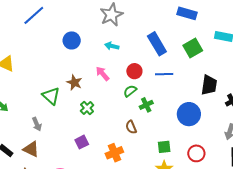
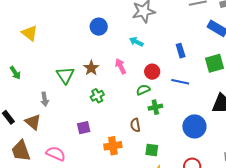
blue rectangle: (157, 44) -> (181, 51), size x0.6
green square: (164, 147) -> (152, 150), moved

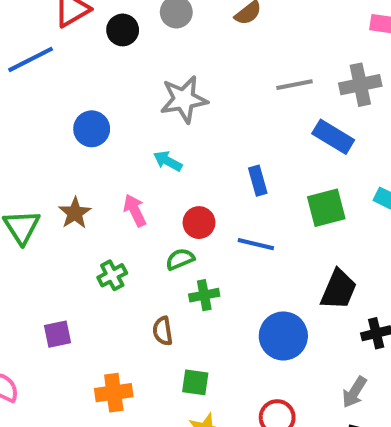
green cross: (97, 96) -> (112, 275), moved
orange cross: (113, 146) -> (114, 393), moved

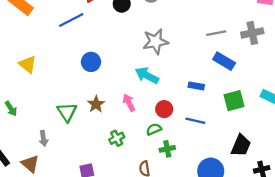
blue circle: (92, 129) -> (91, 62), moved
blue rectangle: (333, 137) -> (224, 61), moved
cyan arrow: (168, 161) -> (147, 75), size x1.5
blue rectangle: (258, 181) -> (196, 86), turned -64

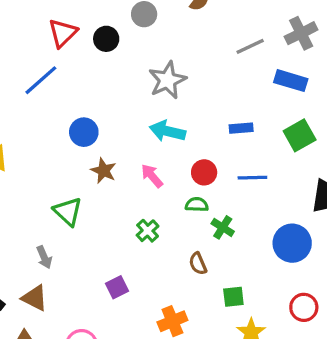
blue rectangle: (224, 61) -> (291, 81), moved
brown star: (96, 104) -> (104, 171), moved
green semicircle: (154, 129) -> (197, 205), turned 40
green cross: (167, 149) -> (223, 227), turned -32

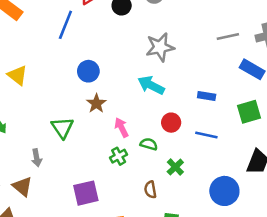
blue line: (41, 80) -> (65, 25), turned -40
pink arrow: (152, 176) -> (122, 127), moved
green semicircle: (197, 205) -> (149, 144), moved
purple square: (117, 287) -> (86, 193), size x1.5

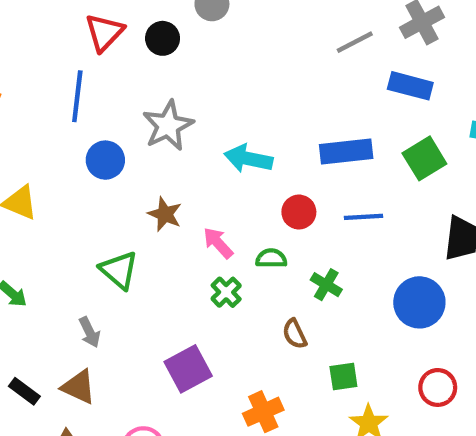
gray star: (160, 47) -> (168, 126), moved
blue circle: (88, 71) -> (105, 160), moved
blue rectangle: (207, 96) -> (346, 151), size x1.6

